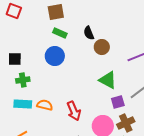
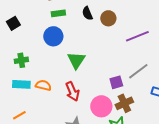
green rectangle: (60, 33) -> (58, 13), turned -32
brown circle: (102, 47) -> (108, 18), moved
black square: (15, 59) -> (13, 23), moved, turned -32
green triangle: (108, 80) -> (76, 60), moved, turned 36

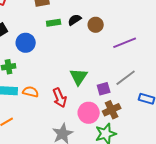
green rectangle: (58, 13) -> (54, 23), moved
black semicircle: (87, 13) -> (75, 20), turned 80
blue circle: (53, 36) -> (26, 43), moved
green triangle: (76, 60) -> (79, 77), moved

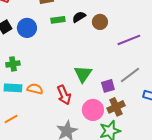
blue circle: (26, 43) -> (27, 28), moved

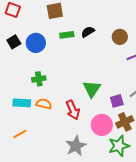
brown circle: (100, 22) -> (120, 37), moved
green cross: (13, 64) -> (39, 79), moved

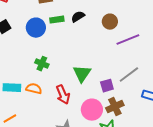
blue circle: (36, 43) -> (36, 28), moved
green cross: (39, 79) -> (42, 64), moved, turned 32

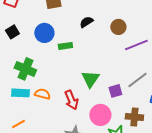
green rectangle: (57, 20) -> (65, 46), moved
green cross: (42, 64) -> (25, 69), moved, size x1.5
brown cross: (115, 107) -> (134, 117), moved, turned 30

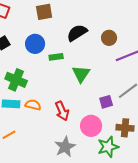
black semicircle: (86, 22) -> (77, 33), size x1.5
green triangle: (90, 79) -> (81, 74), moved

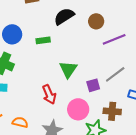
blue circle: (35, 44) -> (12, 34), moved
green triangle: (81, 74) -> (68, 69), moved
orange semicircle: (33, 105) -> (20, 122), moved

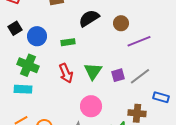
purple square: (93, 85) -> (118, 75), moved
red arrow: (49, 94) -> (66, 73), moved
pink circle: (78, 109) -> (91, 106), moved

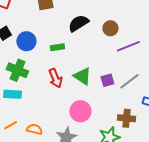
green triangle: (93, 71) -> (82, 76), turned -30

